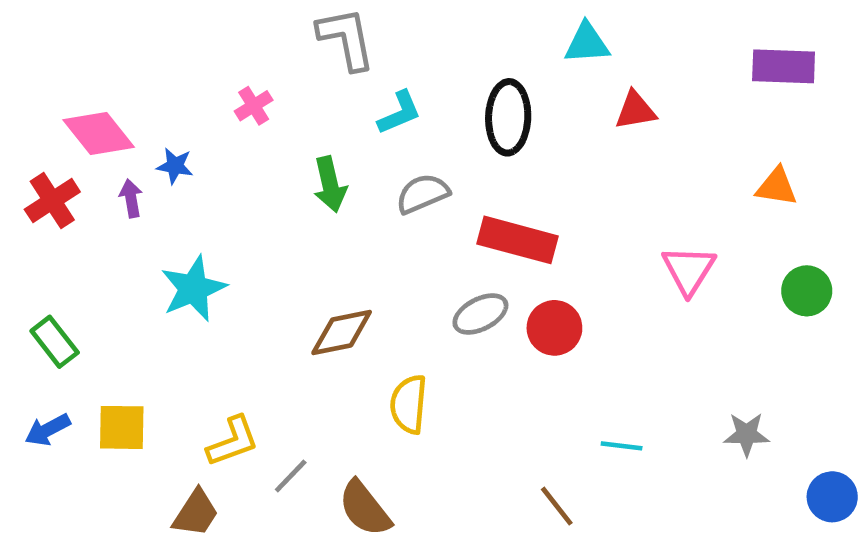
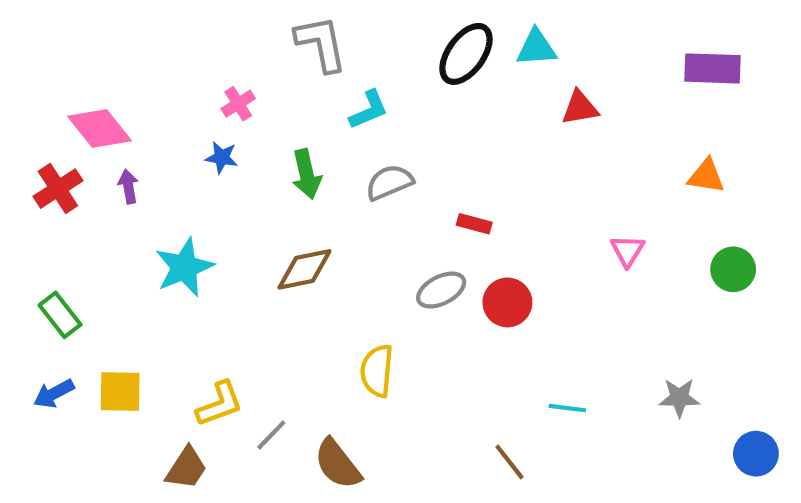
black ellipse: (508, 117) -> (466, 54), moved, turned 34
blue star: (175, 166) -> (222, 157), moved
red rectangle: (517, 240) -> (474, 224), size x0.5
pink triangle: (689, 270) -> (628, 251), size x0.7
brown diamond: (342, 333) -> (304, 269), moved

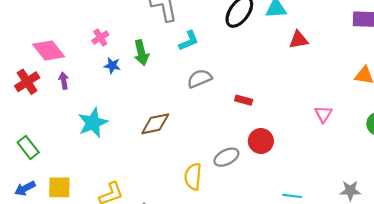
pink cross: (238, 104) -> (100, 38), moved
green arrow: (307, 174) -> (141, 53), moved
gray ellipse: (441, 290) -> (226, 157), moved

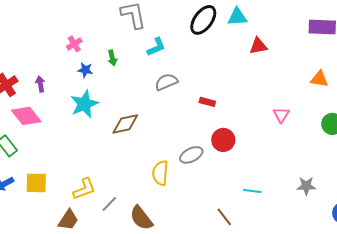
pink diamond: (49, 51) -> (26, 116), moved
green arrow: (141, 53) -> (112, 58), size x0.7
cyan star: (93, 123) -> (84, 104), moved

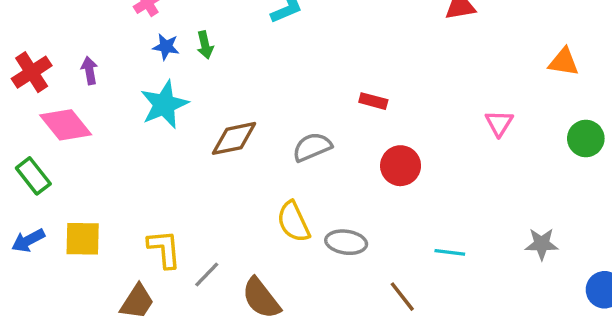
green arrow: (112, 58) -> (205, 45), moved
gray semicircle: (166, 82) -> (312, 147), moved
gray ellipse: (191, 155) -> (346, 242), moved, turned 35
yellow semicircle: (160, 173) -> (293, 222), turned -30
yellow L-shape: (84, 189) -> (164, 249), turned -75

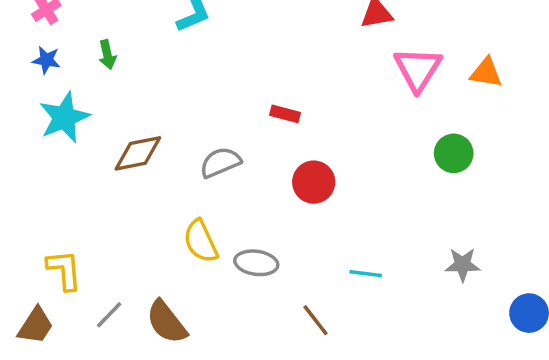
blue star: (166, 47) -> (46, 60), moved
pink triangle: (499, 123) -> (418, 69), moved, size x1.6
green circle: (586, 138) -> (454, 153), moved
gray line: (207, 274) -> (109, 315), moved

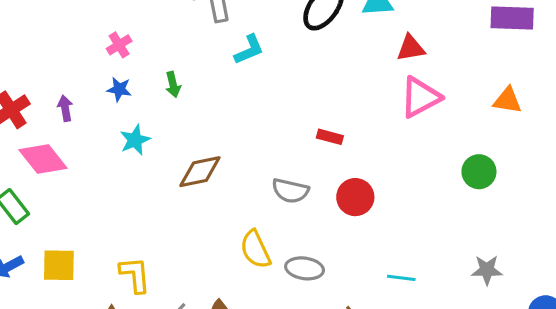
pink triangle: (418, 69) -> (420, 97), moved, turned 30
cyan star: (64, 117) -> (135, 140), size x0.7
gray semicircle: (220, 162) -> (290, 191), moved, turned -144

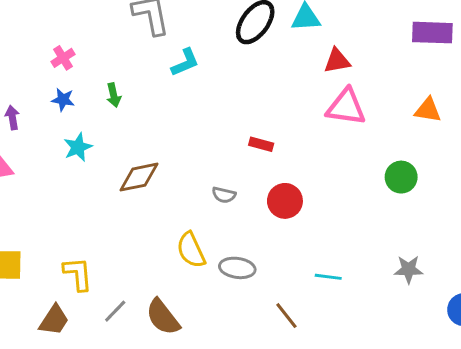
pink triangle: (420, 97) -> (346, 107), turned 36
gray semicircle: (290, 191) -> (224, 195), size x0.7

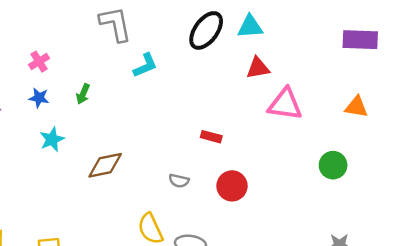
red triangle: (337, 61) -> (258, 68), moved
green arrow: (114, 95) -> (83, 94), turned 36

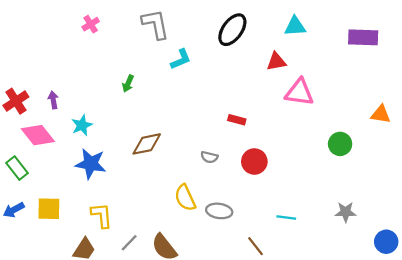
cyan triangle: (250, 27) -> (295, 26), moved
pink cross: (39, 62) -> (91, 24), moved
blue star: (39, 98) -> (91, 164), moved, size x1.8
orange triangle: (356, 107) -> (381, 114), moved
cyan star: (52, 139) -> (82, 125), moved

